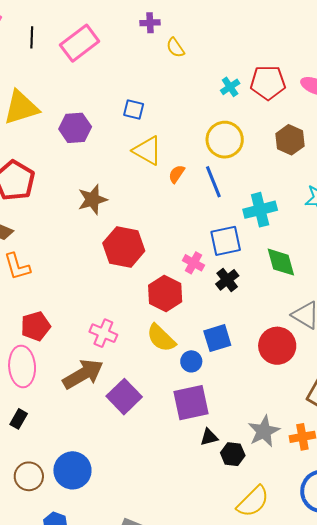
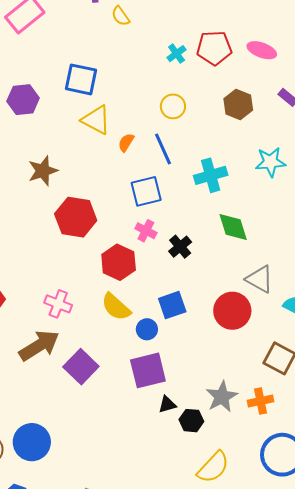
blue square: (134, 110) -> (81, 79), size x1.6
yellow circle: (225, 140) -> (173, 106), size x0.7
blue square: (226, 241) -> (146, 191), moved

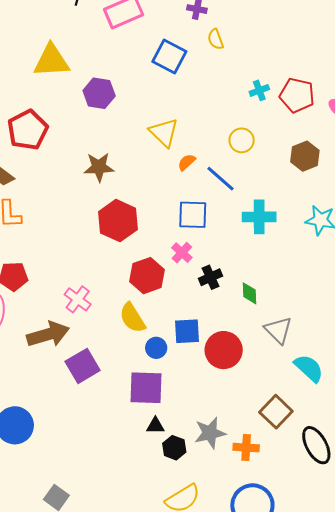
blue square: (81, 79) -> (169, 56), moved
blue line: (163, 149) -> (221, 179), turned -40
green diamond: (233, 227) -> (249, 293), moved, size x0.7
red circle: (232, 311) -> (224, 350), moved

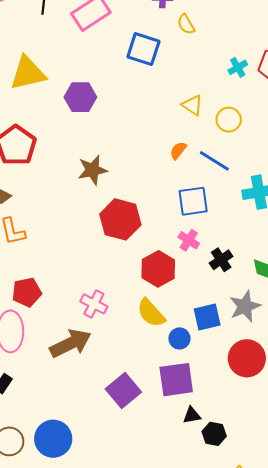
yellow triangle: (164, 133) -> (192, 105), moved, size x0.7
red circle: (224, 350) -> (247, 358), moved
purple square: (83, 366) -> (123, 390), moved
gray star: (210, 433) -> (245, 306), moved

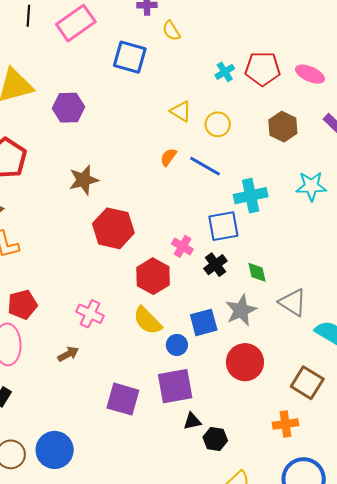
blue square: (193, 201) -> (223, 226), moved
brown arrow: (71, 343) -> (68, 354), size x0.5
purple square: (123, 390) -> (123, 399), turned -32

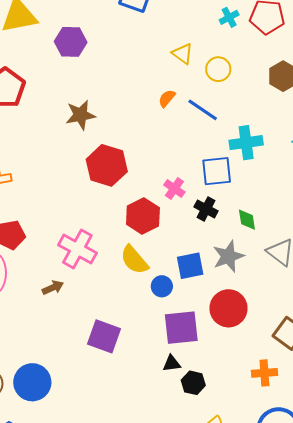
black cross: (215, 265) -> (206, 209), turned -30
pink cross: (90, 314) -> (77, 249), size x1.4
purple square: (175, 386) -> (181, 328), moved

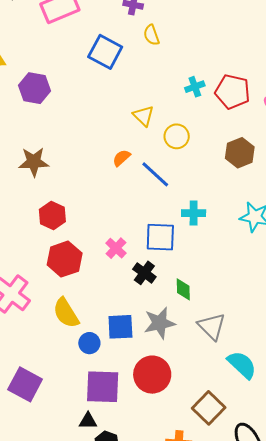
cyan cross: (246, 143) -> (194, 213), size x0.7
red hexagon: (107, 165) -> (52, 216), size x0.7
red hexagon: (143, 216) -> (65, 259), moved

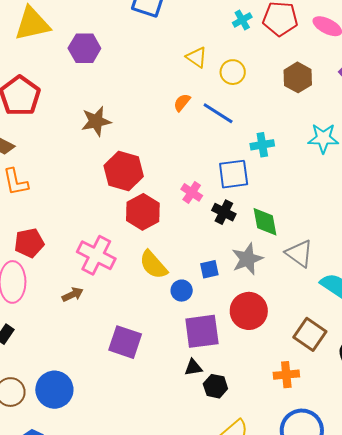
red hexagon: (52, 216) -> (124, 171), size x1.4
green diamond: (183, 289) -> (265, 222), size x1.4
blue square: (120, 327) -> (209, 269), size x0.7

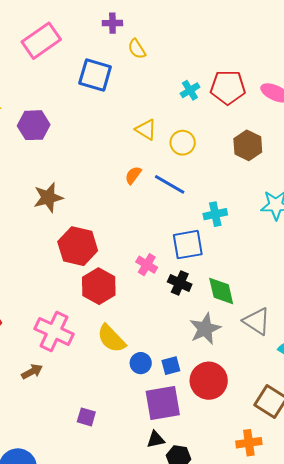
blue square: (209, 269) -> (171, 366), moved
purple square: (125, 342) -> (86, 417), size x0.6

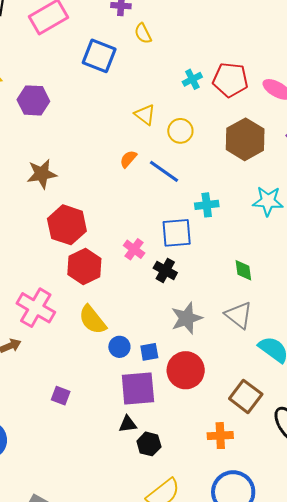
brown hexagon: (248, 145) -> (245, 139), size x1.4
green diamond: (221, 291) -> (243, 270), moved, size x0.7

